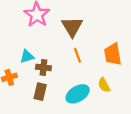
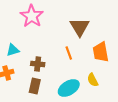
brown triangle: (72, 27) -> (80, 27), moved
cyan triangle: (27, 56) -> (13, 50), moved

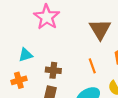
orange line: (69, 53) -> (92, 66), moved

